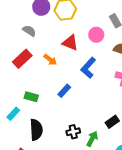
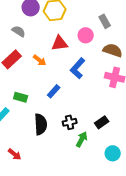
red triangle: (70, 43) -> (60, 43), turned -30
black semicircle: (36, 130) -> (41, 124), moved
black cross: (73, 132) -> (70, 122), moved

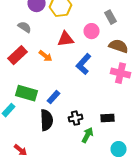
blue rectangle: (54, 91) -> (54, 97), moved
green rectangle: (21, 97) -> (27, 93), size x1.5
black rectangle: (102, 122) -> (108, 118), turned 32

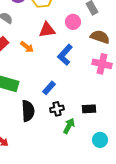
blue rectangle: (54, 97) -> (49, 88), moved

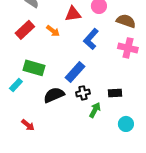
blue rectangle: (49, 88) -> (75, 72), size x1.5
black semicircle: (28, 111) -> (54, 95), turned -110

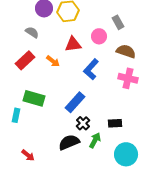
cyan rectangle: (16, 85) -> (16, 115), turned -32
black cross: (83, 93) -> (83, 123), turned -32
black semicircle: (54, 95) -> (69, 142), moved
cyan circle: (126, 124) -> (126, 154), size x1.5

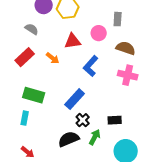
gray rectangle: (118, 22) -> (118, 19), turned 32
cyan rectangle: (16, 115) -> (25, 118), moved

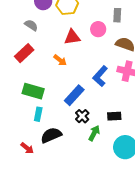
orange arrow: (53, 58) -> (60, 60), moved
blue L-shape: (91, 66) -> (100, 76), moved
cyan rectangle: (25, 118) -> (38, 114), moved
black semicircle: (69, 139) -> (51, 135), moved

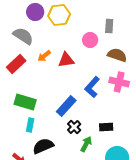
gray semicircle: (31, 25) -> (23, 36), size x1.5
red triangle: (72, 37) -> (66, 60), moved
orange arrow: (60, 60) -> (44, 56), moved, turned 104

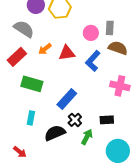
gray rectangle: (109, 26) -> (110, 28), moved
pink cross: (119, 82) -> (120, 86), moved
blue L-shape: (92, 87) -> (93, 61), moved
green rectangle: (25, 102) -> (32, 84), moved
black semicircle: (43, 146) -> (55, 133), moved

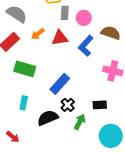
gray rectangle: (110, 28) -> (65, 13), moved

